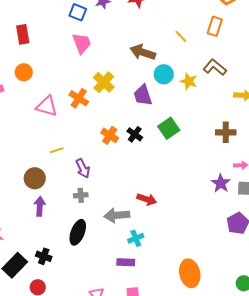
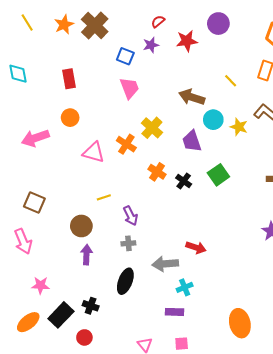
orange cross: (110, 135) -> (157, 172), moved

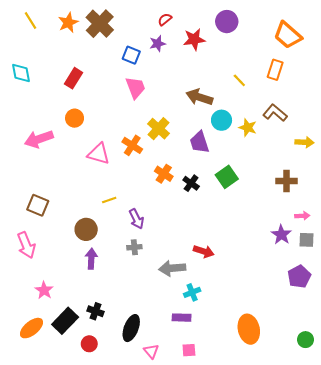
red rectangle: (69, 79) -> (73, 78), turned 42
black ellipse: (125, 281) -> (131, 328), moved
pink star: (40, 285) -> (44, 290), turned 30

